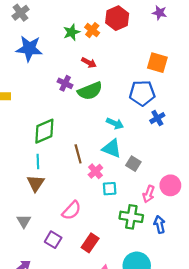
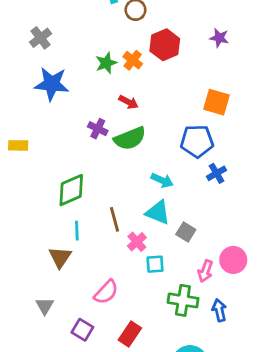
cyan line: (38, 161) -> (77, 231), moved

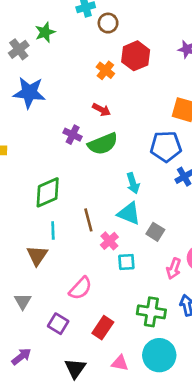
green star: (106, 63) -> (45, 32), moved
cyan arrow: (162, 180) -> (133, 183), turned 48
green cross: (183, 300) -> (151, 312), moved

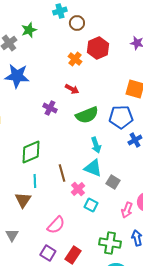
green semicircle: (103, 144) -> (87, 115), moved
cyan square: (126, 262) -> (91, 205), turned 32
purple square: (58, 324) -> (48, 253), moved

